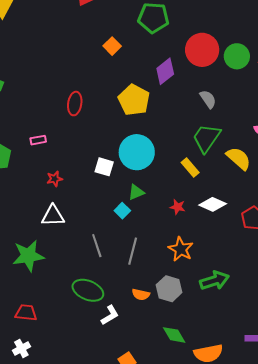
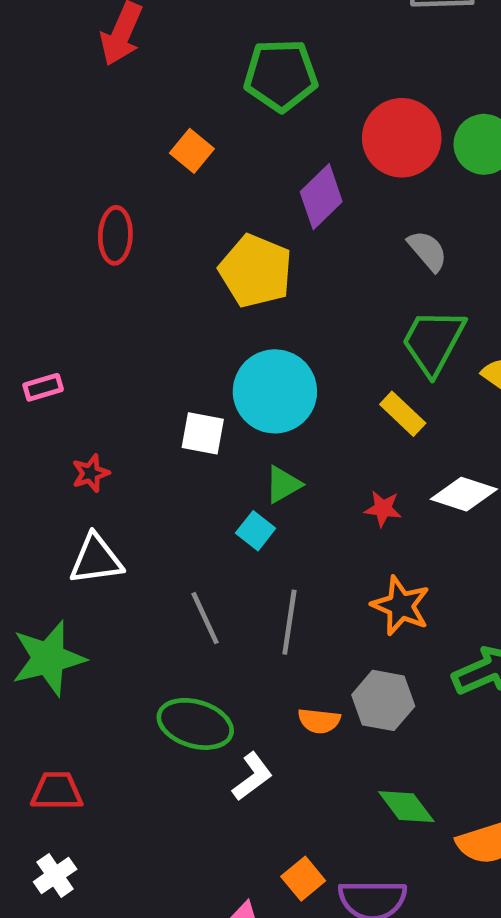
red ellipse: (75, 104) -> (115, 235), moved

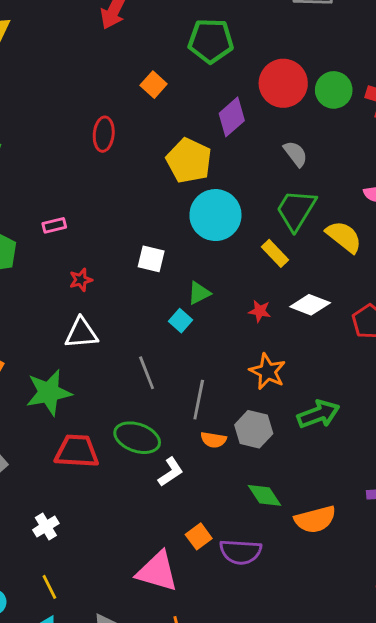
cyan circle: (275, 391) -> (215, 215), moved
gray line: (289, 622) -> (199, 400), moved
red trapezoid: (57, 791) -> (77, 451), moved, size x1.4

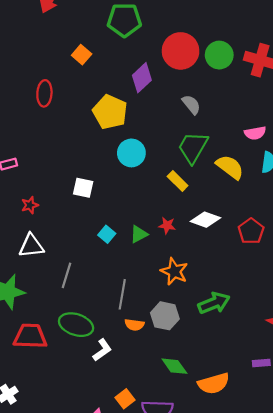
cyan circle: (215, 215) -> (131, 153), size x0.7
green triangle: (199, 293) -> (139, 234), moved
gray line: (147, 373) -> (67, 275), moved, turned 40

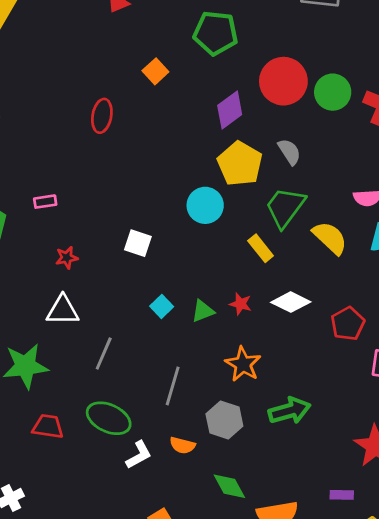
yellow pentagon: (110, 112) -> (240, 164), moved
orange semicircle: (134, 325) -> (182, 445), moved
red trapezoid: (30, 336) -> (48, 426), size x0.7

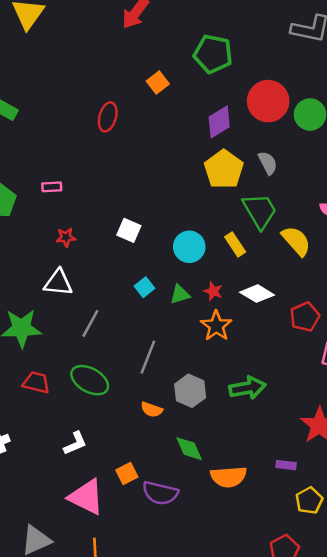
cyan circle: (205, 205) -> (189, 247), moved
green trapezoid: (285, 207) -> (260, 211), turned 108
orange star: (243, 364) -> (216, 326), moved
white L-shape: (139, 455) -> (75, 443), moved

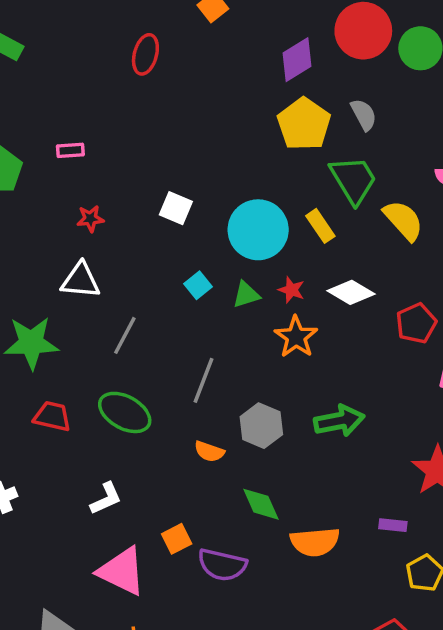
cyan circle: (189, 247) -> (258, 230), size x1.4

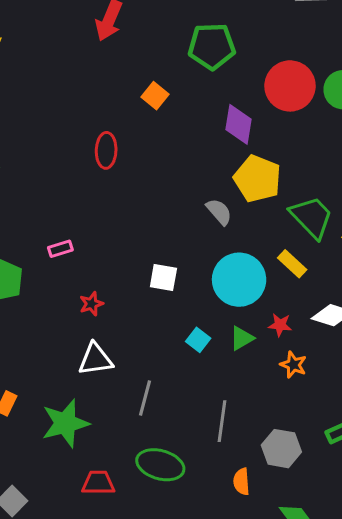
purple diamond: (297, 60) -> (238, 124), turned -36
gray semicircle: (364, 115) -> (219, 212), moved
orange star: (296, 337) -> (293, 365), size x0.7
orange semicircle: (209, 452) -> (241, 482), turned 80

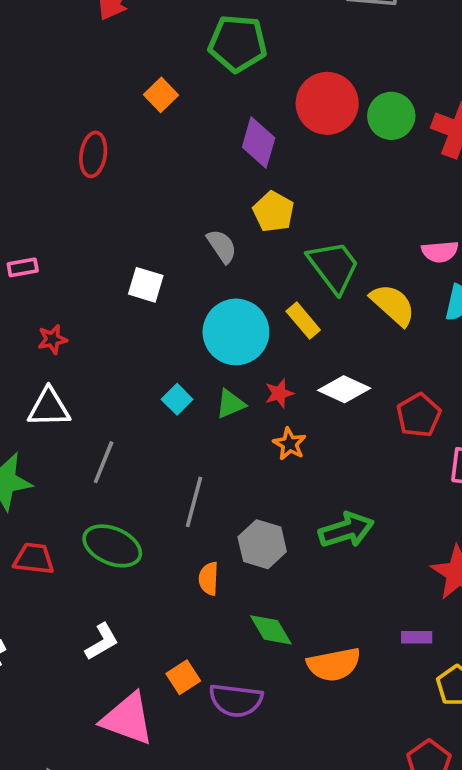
yellow pentagon: (257, 179) -> (274, 212), size x0.7
white square: (163, 278) -> (146, 285), moved
red star: (280, 325) -> (279, 393), turned -30

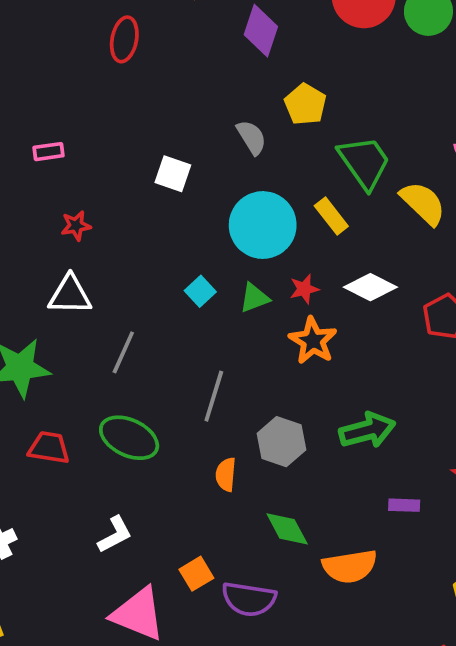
purple diamond: (259, 142) -> (261, 31), moved
orange star: (290, 444) -> (313, 341), size x1.4
purple rectangle: (417, 637) -> (404, 505), moved

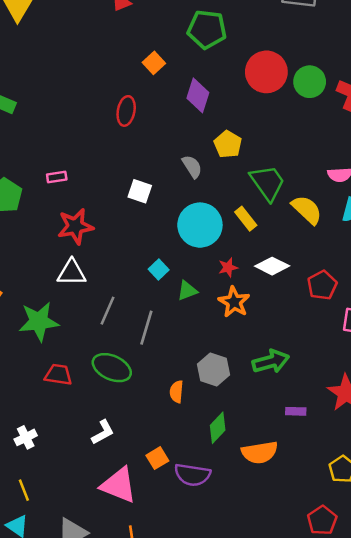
red ellipse: (124, 39) -> (126, 111), moved
red star: (76, 226) -> (75, 226), size x1.8
green triangle: (254, 298) -> (187, 291), moved
gray line: (214, 396) -> (146, 328), moved
green diamond: (287, 529) -> (218, 428), turned 72

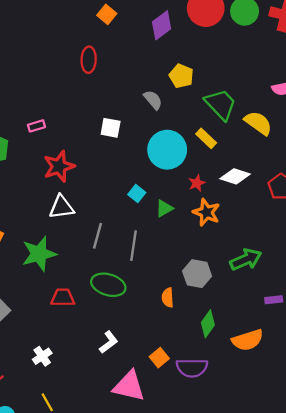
purple diamond: (198, 95) -> (162, 25), moved, turned 44

